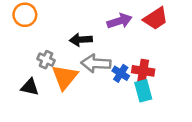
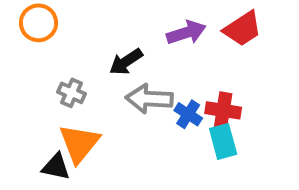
black arrow: (81, 40) -> (126, 62), turned -30
orange triangle: (65, 77) -> (79, 143), moved
black triangle: (30, 87) -> (56, 167), moved

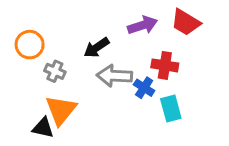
orange circle: (38, 23) -> (30, 45), moved
red trapezoid: (243, 29) -> (186, 22), turned 64
red cross: (223, 110) -> (165, 65), moved

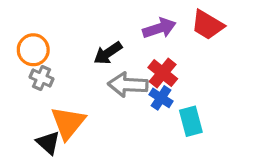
red cross: (165, 65) -> (163, 73), moved, turned 30
gray cross: (55, 71) -> (41, 78), moved
black triangle: (43, 128) -> (48, 143), turned 30

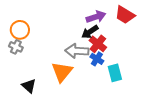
black arrow: (108, 53) -> (90, 32), moved
gray cross: (41, 78) -> (16, 47), moved
orange triangle: (68, 123) -> (62, 72), moved

